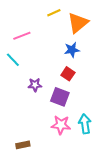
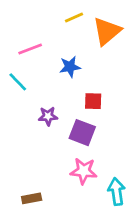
blue star: (72, 50) -> (70, 67), moved
red square: (68, 74) -> (93, 101), turned -32
cyan arrow: (85, 124) -> (117, 192), moved

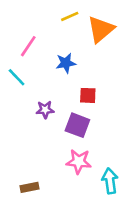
pink line: (30, 49) -> (28, 46), turned -35

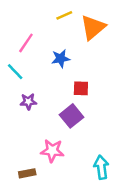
purple star: (45, 110) -> (28, 102), moved
purple square: (77, 125) -> (71, 116), turned 30
pink star: (79, 162) -> (52, 151), moved

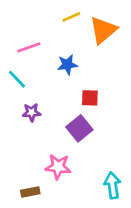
pink line: (26, 43) -> (29, 47), turned 36

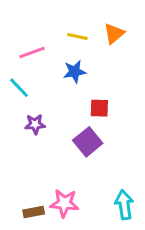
yellow line: (71, 17) -> (77, 36), moved, turned 36
orange triangle: (103, 30) -> (114, 34), size x0.7
pink star: (58, 167) -> (64, 203), moved

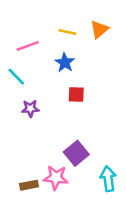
blue star: (75, 72) -> (65, 63), turned -30
red square: (99, 108) -> (76, 95), moved
purple square: (88, 142) -> (76, 153), moved

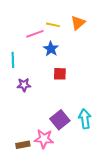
pink line: (28, 46) -> (35, 34), moved
cyan line: (16, 77) -> (13, 60), turned 42
cyan arrow: (108, 179) -> (85, 119), moved

